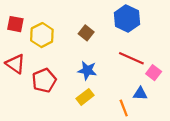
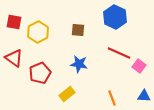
brown square: (86, 33) -> (78, 30), turned -32
blue triangle: (140, 94) -> (144, 96), moved
yellow rectangle: (85, 97) -> (67, 94), moved

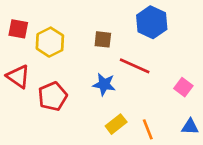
red line: (119, 53) -> (135, 66), moved
yellow rectangle: (67, 94) -> (116, 124), moved

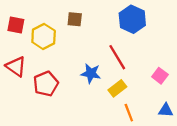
brown square: (103, 39) -> (75, 19), moved
red line: (135, 66) -> (117, 57), turned 35
yellow rectangle: (116, 124) -> (117, 88), moved

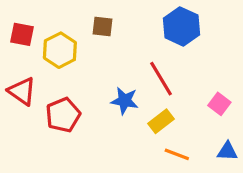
orange line: (129, 113) -> (177, 154), turned -48

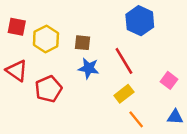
brown square: (103, 26) -> (83, 43), moved
blue star: (125, 101) -> (89, 68), moved
orange line: (177, 154) -> (136, 119), turned 30

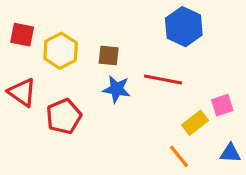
red line: (124, 61) -> (163, 79), turned -48
pink square: (169, 80) -> (222, 105), turned 35
yellow rectangle: (124, 94) -> (195, 123), moved

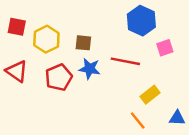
pink square: (222, 105) -> (165, 48), moved
red pentagon: (64, 116) -> (59, 77), moved

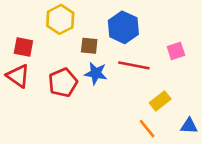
blue hexagon: (141, 21) -> (123, 27), moved
red square: (17, 27) -> (23, 47), moved
yellow hexagon: (46, 39) -> (60, 19), moved

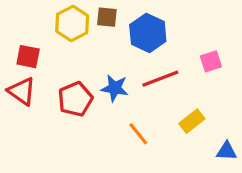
brown square: (89, 46) -> (107, 17), moved
red line: (134, 65) -> (160, 79), turned -32
orange line: (147, 129) -> (138, 134), moved

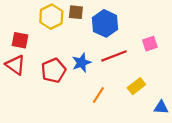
blue star: (115, 88) -> (82, 63), turned -30
orange line: (138, 134) -> (98, 95), turned 72

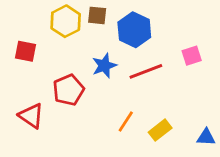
blue star: (82, 63) -> (104, 66), moved
red triangle: (15, 65) -> (31, 116), moved
yellow rectangle: (136, 86) -> (160, 130), moved

